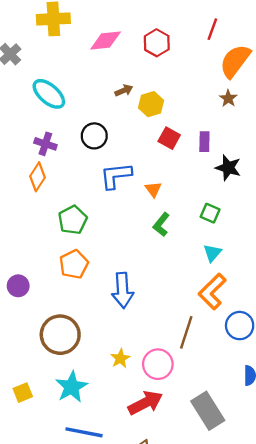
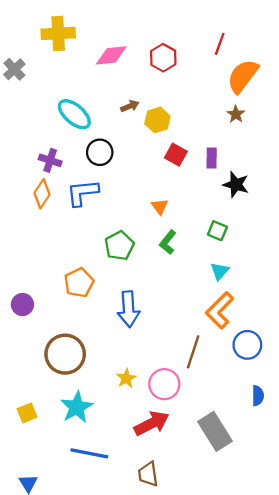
cyan ellipse: (49, 94) -> (74, 114), moved
blue L-shape: (116, 176) -> (82, 193), moved
green pentagon: (73, 220) -> (119, 246), moved

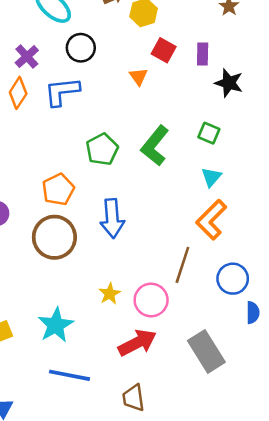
purple cross: (50, 160) -> (27, 57), turned 30
orange triangle: (160, 206) -> (139, 77), moved
green L-shape: (168, 242) -> (155, 146), size x1.5
blue circle: (247, 345) -> (233, 279), moved
brown circle: (65, 354) -> (54, 237), moved

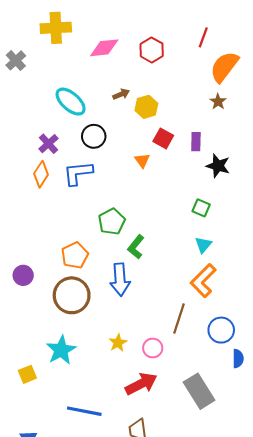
green L-shape: (155, 146) -> (136, 247), moved, size x0.7
pink circle: (151, 300) -> (153, 348), size x0.7
cyan star: (56, 325) -> (61, 350), moved

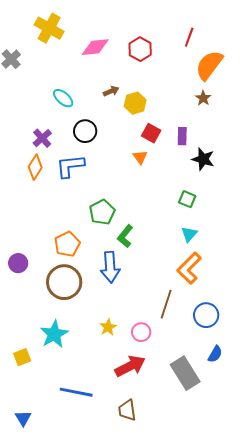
yellow cross: (56, 28) -> (49, 28), turned 32
cyan ellipse: (71, 102) -> (63, 98), size x0.7
orange triangle: (142, 161) -> (140, 157), moved
blue semicircle: (238, 359) -> (215, 354), moved, turned 30

